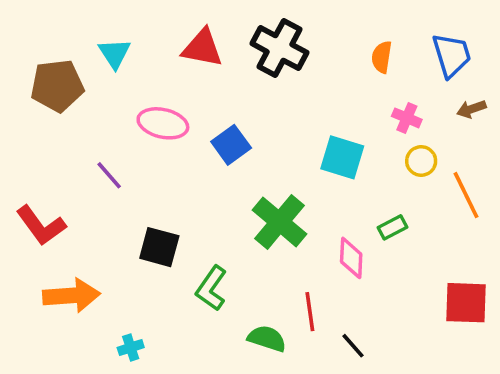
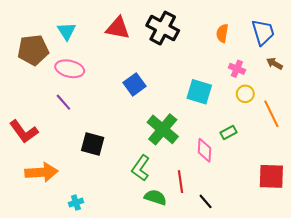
brown arrow: (471, 109) -> (275, 64), turned 49
pink ellipse: (163, 123) -> (70, 69), moved
green L-shape: (211, 288) -> (141, 168), moved

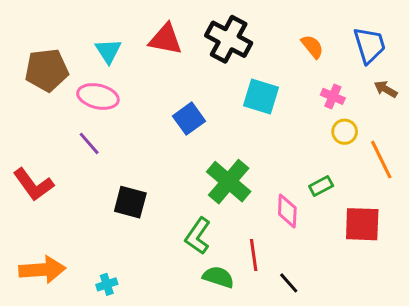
cyan triangle: (67, 31) -> (108, 51), moved
orange semicircle: (222, 33) -> (312, 47), turned 132
cyan square: (199, 92) -> (261, 96), moved
orange arrow: (41, 172) -> (42, 270), moved
red square: (271, 176) -> (362, 224), moved

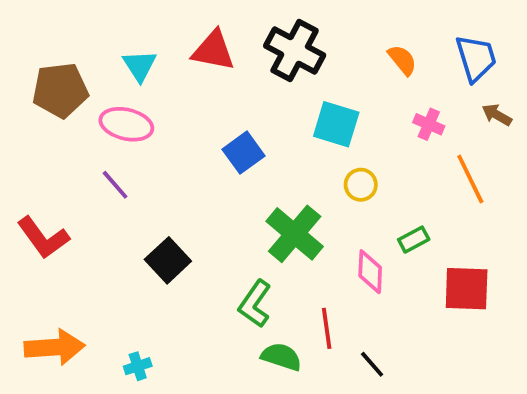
yellow circle: (345, 132) -> (361, 185), moved
orange line: (381, 160) -> (470, 179), moved
black square: (130, 202) -> (168, 260), turned 32

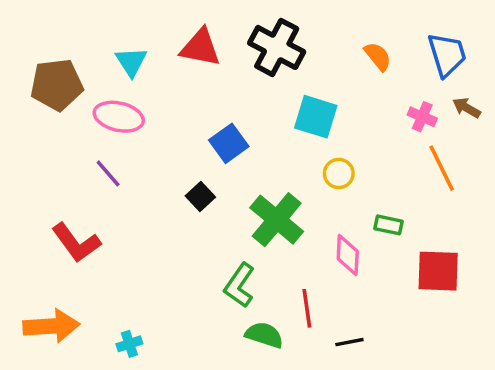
pink cross: (429, 124) -> (422, 117), moved
red L-shape: (43, 238) -> (76, 243), moved
green rectangle: (414, 240) -> (388, 225), turned 40
black square: (168, 260) -> (200, 197), moved, size x0.7
black line: (372, 364) -> (349, 342), turned -60

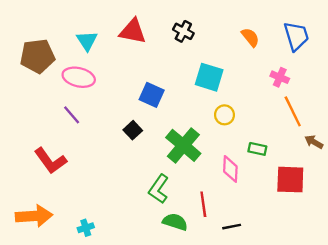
black cross: (277, 47) -> (183, 31), size x0.6
brown arrow: (467, 108) -> (314, 142), moved
blue square: (229, 143) -> (152, 95), turned -30

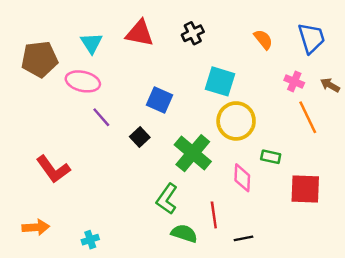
black cross: (183, 31) -> (193, 33), turned 36
purple line: (72, 115) -> (101, 117), moved
yellow circle: (224, 115) -> (236, 121), size x1.8
brown arrow: (314, 142) -> (330, 85), moved
orange arrow: (34, 216) -> (36, 227), size x0.7

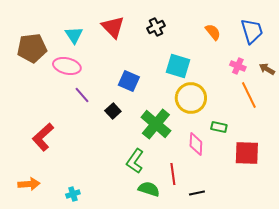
red triangle: (140, 33) -> (113, 27), turned 35
red L-shape: (53, 169) -> (43, 137), turned 84

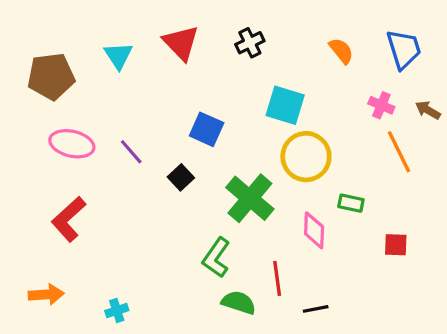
pink ellipse: (67, 66) -> (72, 144), moved
red square: (247, 153) -> (396, 245), size x0.6

